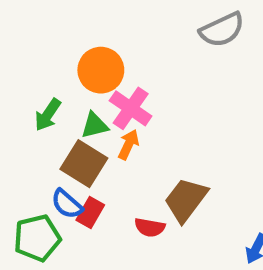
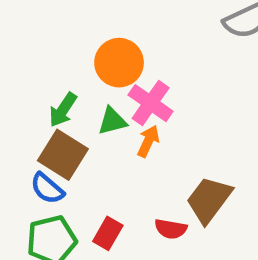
brown square: (84, 164) -> (63, 155), moved
blue semicircle: (67, 204) -> (47, 188), moved
red rectangle: (90, 213) -> (108, 233), moved

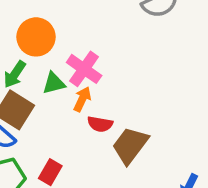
orange circle: (119, 63) -> (36, 37), moved
red semicircle: (171, 229) -> (100, 124), moved

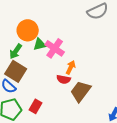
green triangle: (54, 83) -> (40, 44), moved
orange arrow: (82, 99) -> (71, 67), moved

